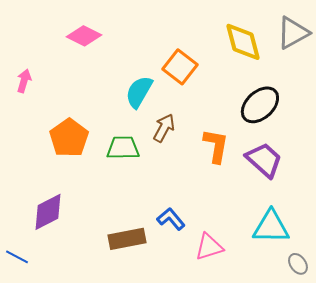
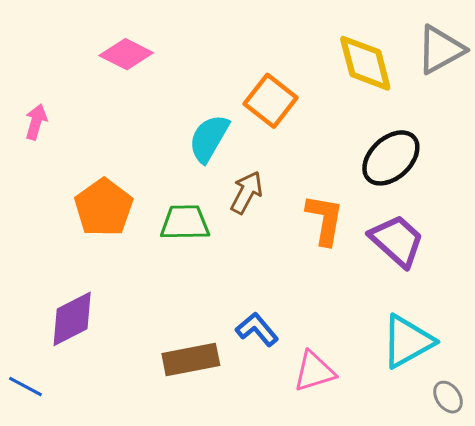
cyan triangle: (271, 227) -> (407, 341), turned -30

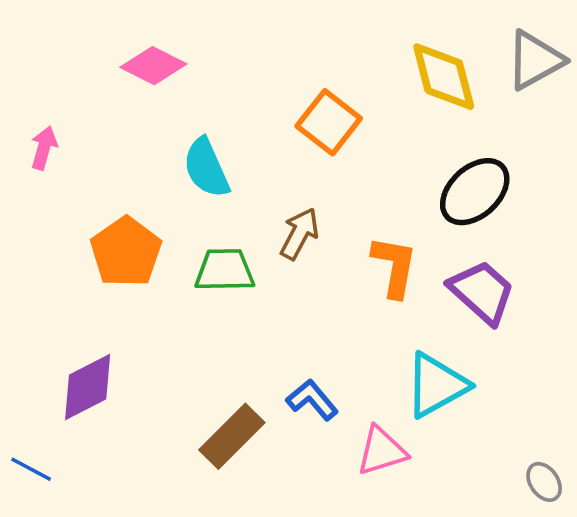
cyan semicircle: (209, 138) -> (206, 168), moved, turned -54
cyan triangle: (407, 341) -> (436, 385), moved
brown rectangle: (191, 359) -> (232, 436), turned -34

